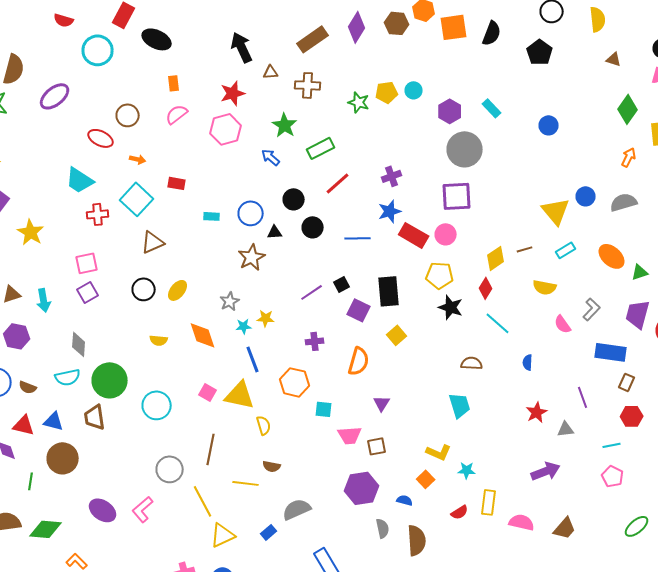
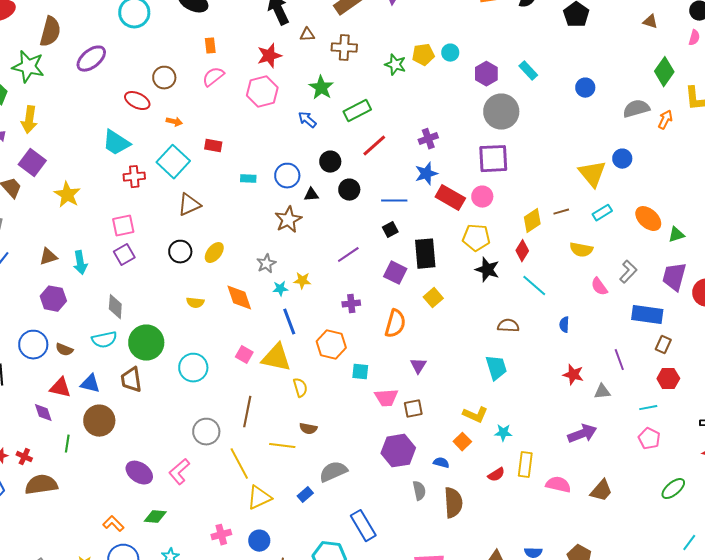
gray semicircle: (624, 202) -> (636, 109), moved
black square: (342, 284) -> (390, 230), moved
red star: (537, 412) -> (573, 375), turned -30
green diamond: (46, 529) -> (155, 517), moved, size x0.7

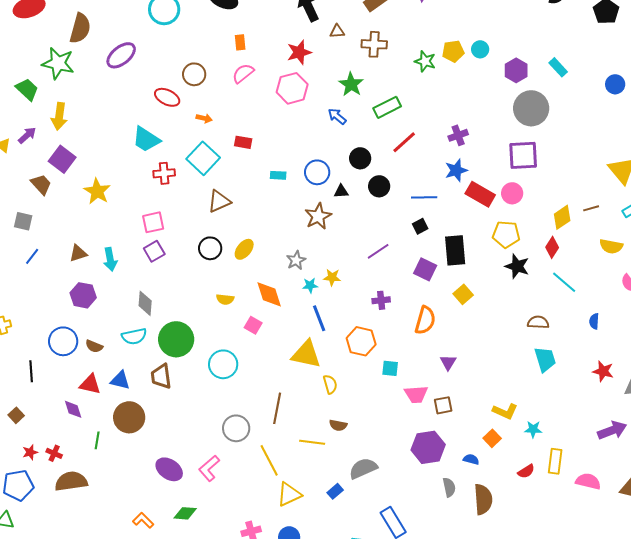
pink square: (244, 355) -> (253, 325), moved
cyan trapezoid: (496, 368) -> (545, 359), moved

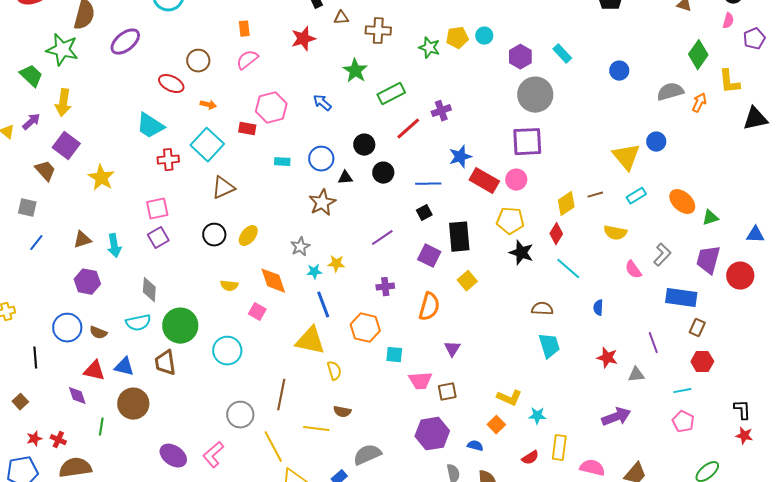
pink hexagon: (292, 88) -> (271, 108), moved
blue arrow: (337, 116) -> (322, 103), moved
purple cross: (458, 135) -> (441, 111), moved

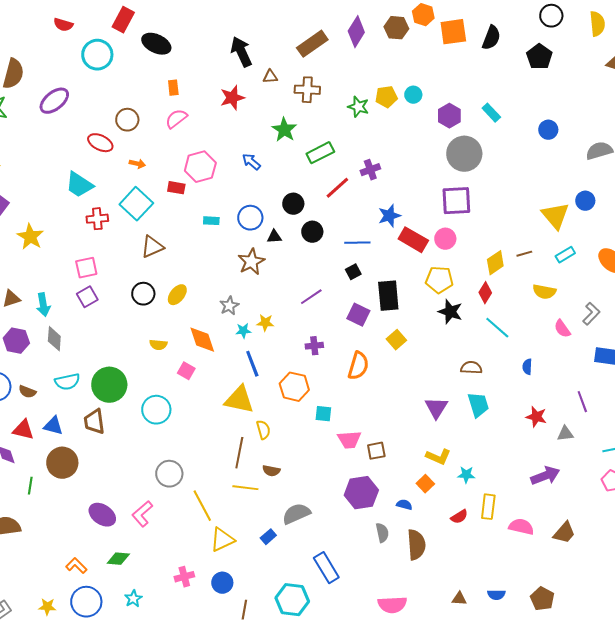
gray diamond: (149, 290) -> (54, 339), moved
purple triangle: (452, 349) -> (436, 408), moved, size x1.4
brown line: (281, 395) -> (239, 453), moved

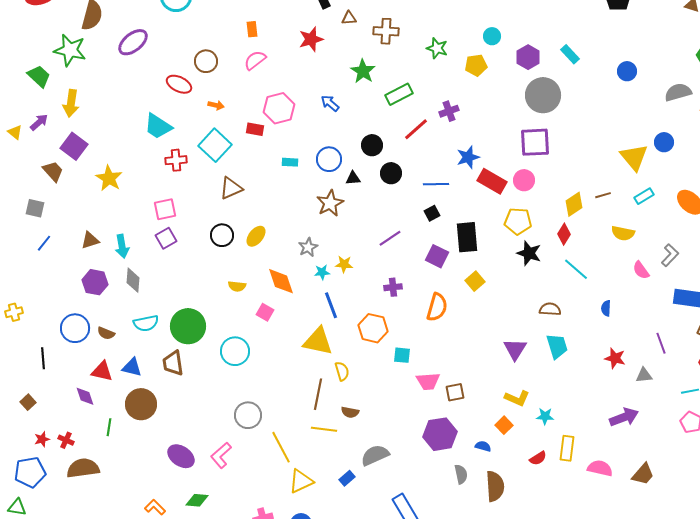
yellow pentagon: (386, 97) -> (476, 65), moved

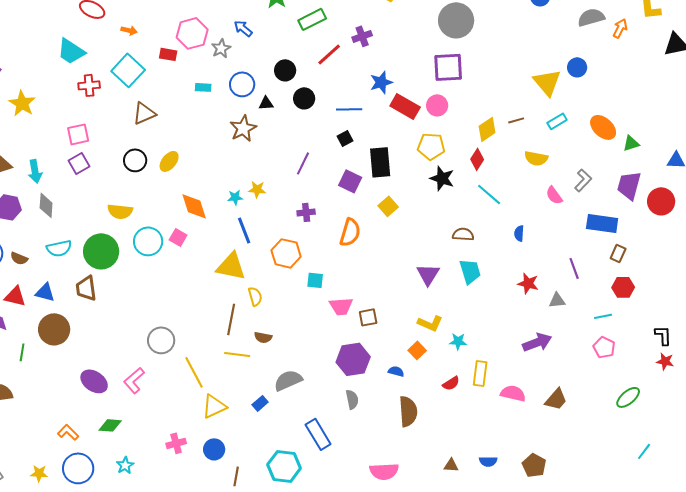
purple line: (390, 238) -> (303, 163), turned -30
gray star: (308, 247) -> (221, 48), moved
yellow semicircle: (237, 286) -> (120, 211), moved, size x1.4
cyan circle: (235, 351) -> (148, 241), moved
gray semicircle: (461, 474) -> (352, 399), moved

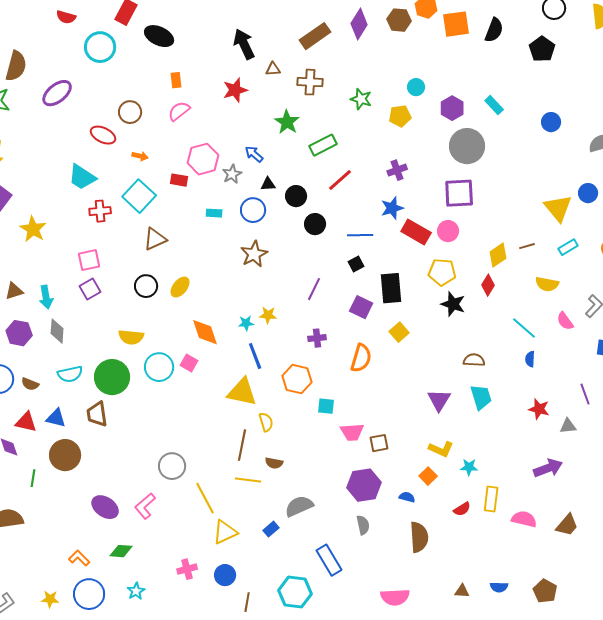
purple cross: (362, 36) -> (397, 170), moved
black triangle: (266, 103) -> (268, 184), moved
cyan line: (489, 194) -> (524, 328), moved

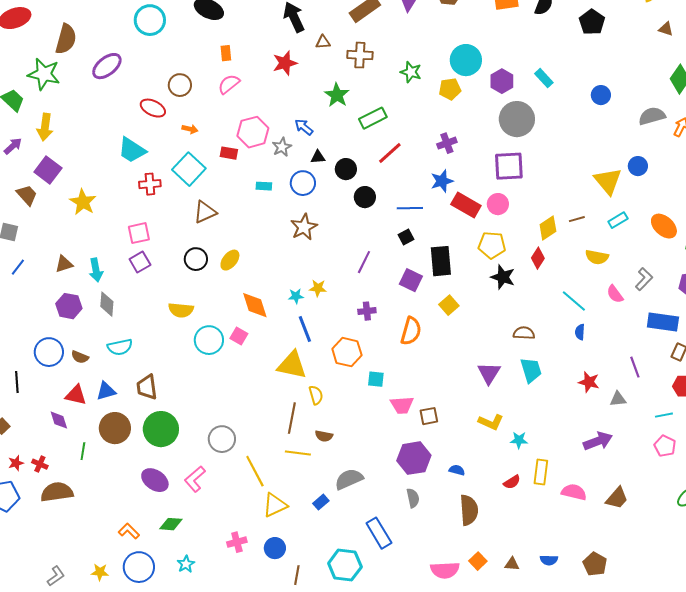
cyan circle: (416, 87) -> (466, 60), size x1.8
green circle: (112, 377) -> (161, 429), moved
blue triangle: (56, 418) -> (106, 391), turned -30
orange square: (428, 476) -> (478, 561), moved

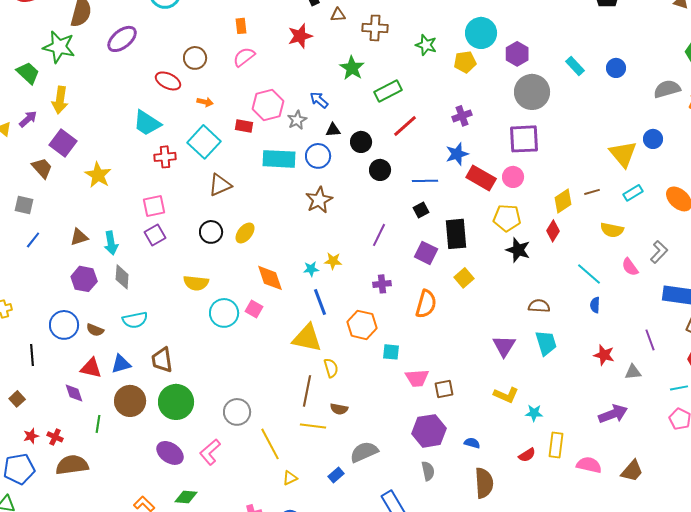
cyan rectangle: (544, 78) -> (575, 66), moved
cyan rectangle: (264, 186) -> (279, 159), size x2.0
yellow triangle: (275, 505) -> (290, 478), size x0.6

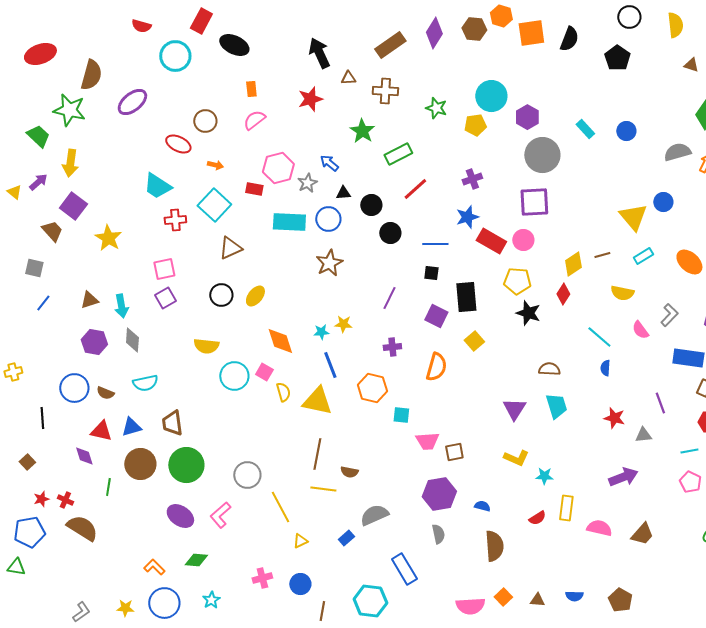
black square: (421, 210) -> (431, 273), turned 35
yellow semicircle: (331, 368) -> (283, 392), moved
brown semicircle: (72, 465) -> (82, 528), turned 40

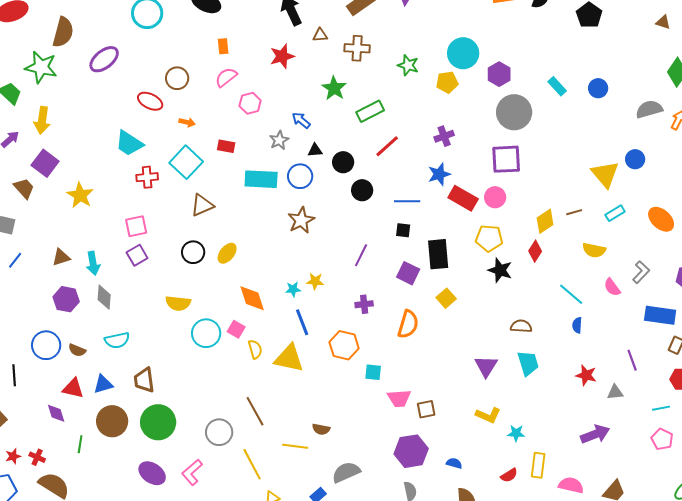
pink hexagon: (278, 168) -> (250, 103), moved, size x0.7
brown line: (317, 454) -> (255, 411), moved, turned -40

